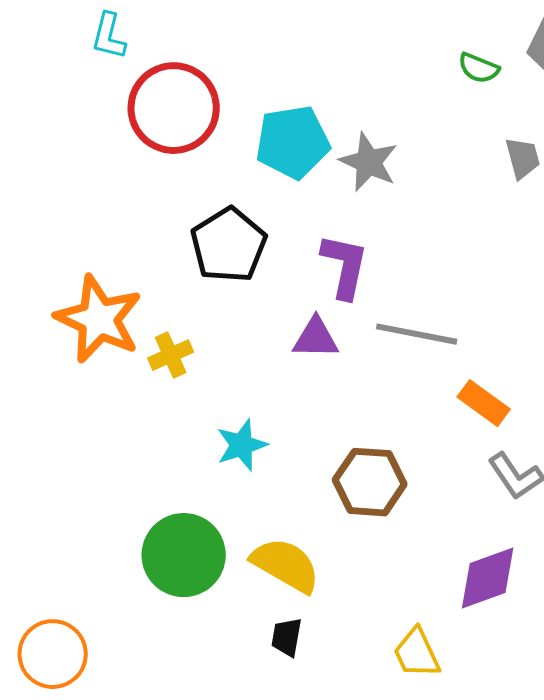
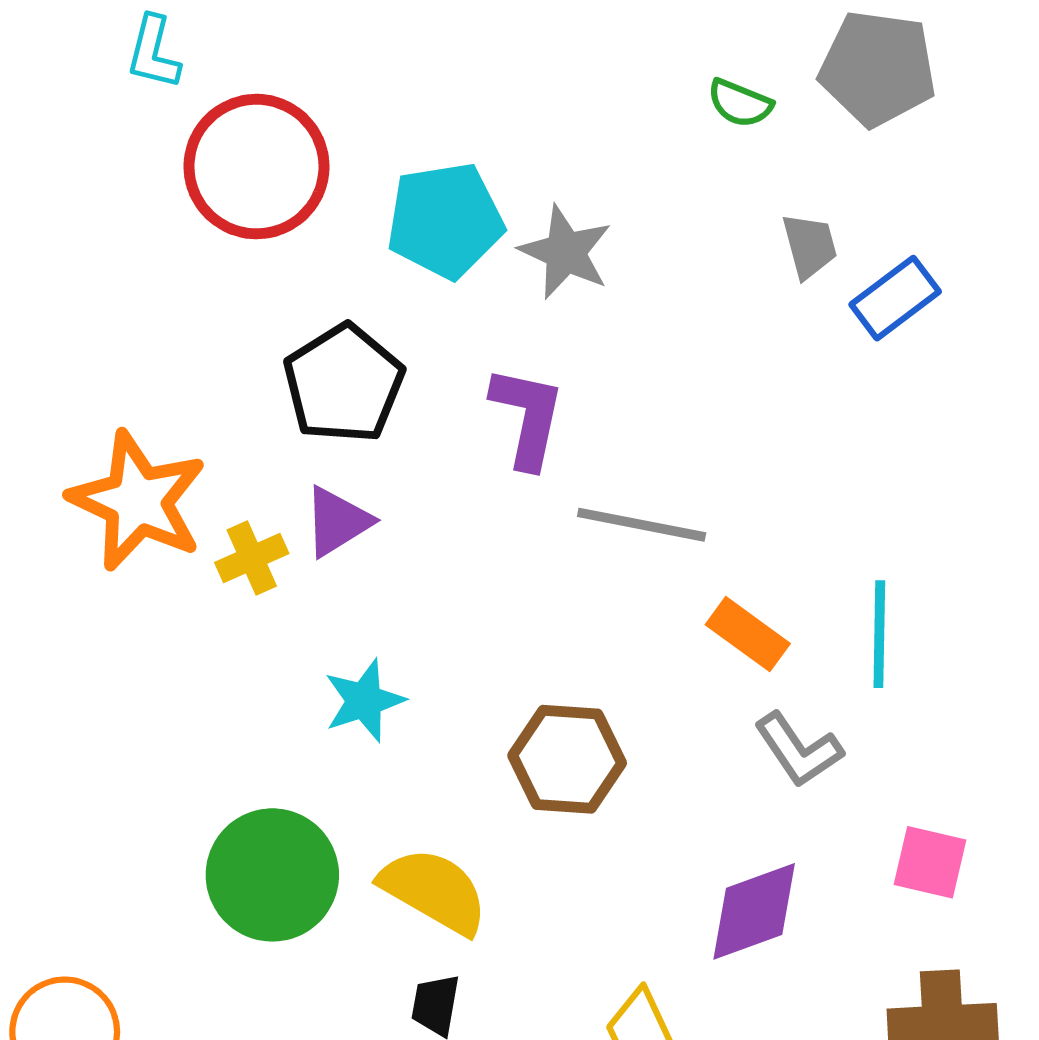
purple triangle: (316, 338) -> (337, 522), moved, turned -33

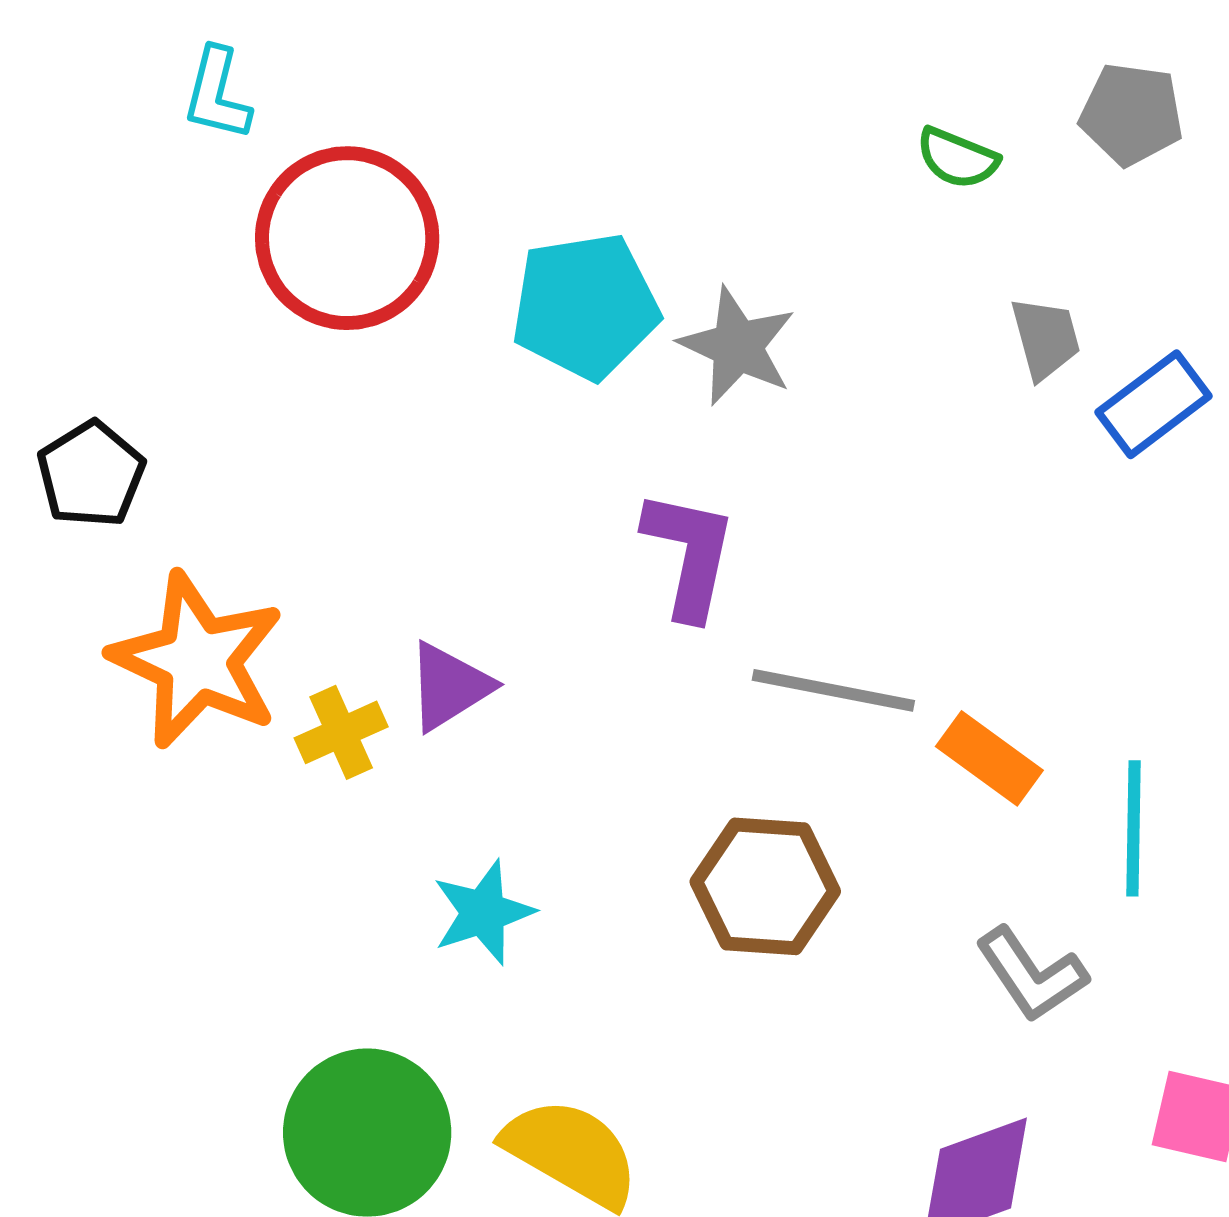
gray pentagon: (878, 68) -> (1132, 114), size x0.7
black pentagon: (344, 384) -> (91, 474), moved, size x0.7
orange rectangle: (748, 634) -> (989, 758), moved
brown hexagon: (567, 759) -> (765, 886), moved

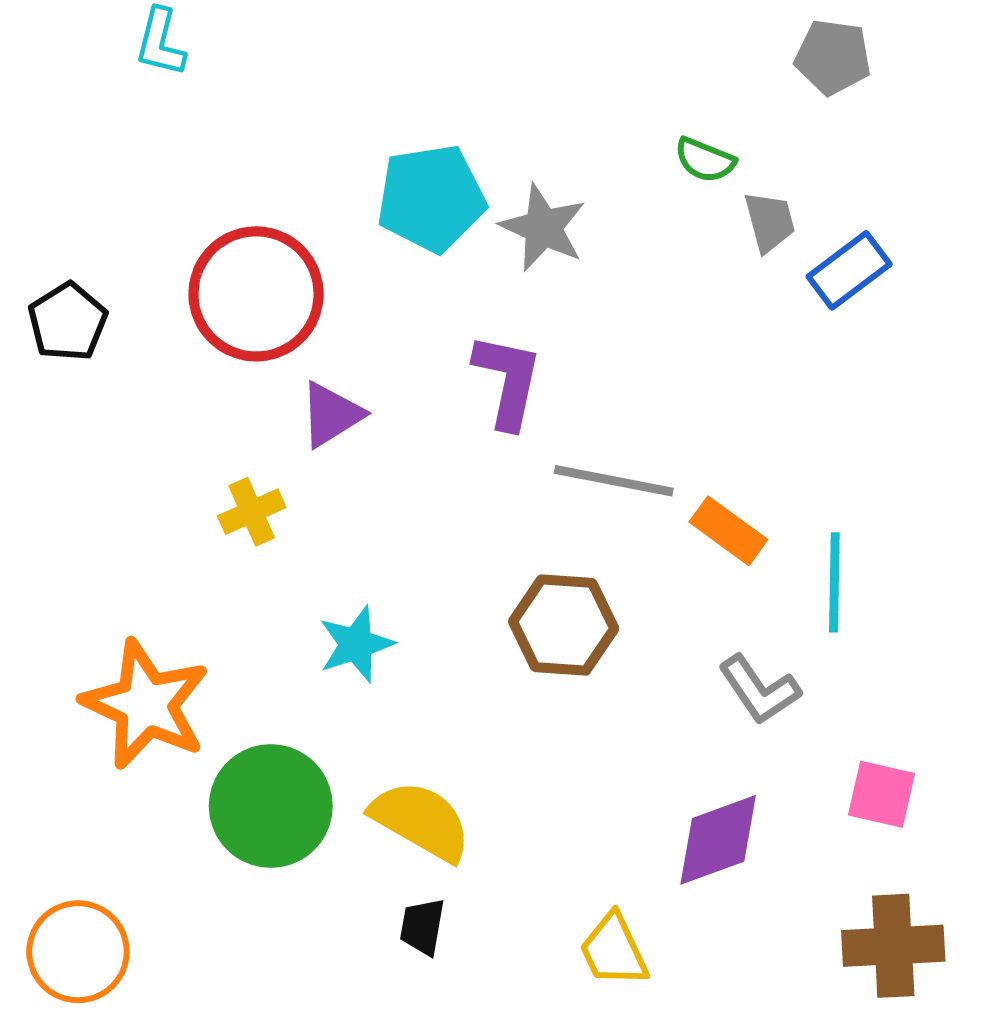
green semicircle: (957, 158) -> (705, 160), moved
red circle: (347, 238) -> (256, 294), moved
orange star: (197, 660) -> (146, 704), moved
purple triangle: (449, 686) -> (331, 415), moved

